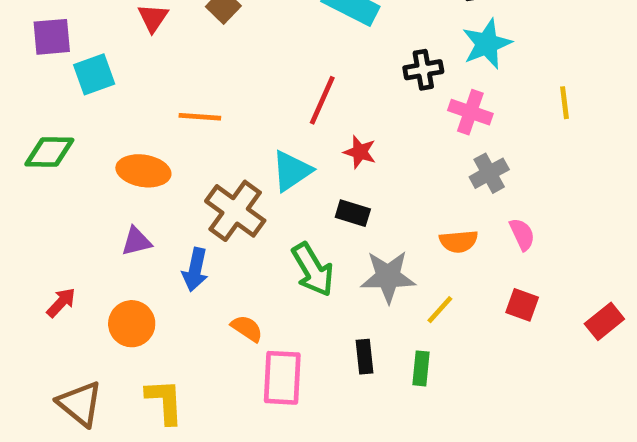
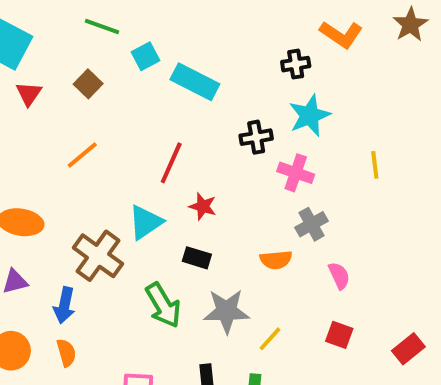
orange line: (200, 117) -> (82, 155), moved, turned -44
orange semicircle: (459, 241) -> (276, 260), moved
orange semicircle: (247, 328) -> (66, 353), moved, turned 40

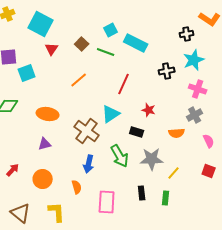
green line: (102, 26) -> (106, 52), moved
pink cross: (296, 173) -> (198, 89), moved
red star: (203, 206) -> (149, 110), moved
blue arrow: (64, 305) -> (89, 164), moved
orange semicircle: (66, 353) -> (77, 187), moved

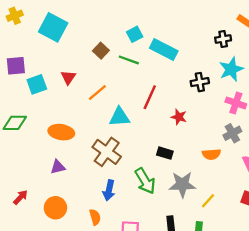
red triangle: (52, 49) -> (68, 77), moved
red star: (149, 110) -> (179, 117), moved
cyan triangle: (111, 114) -> (119, 117), moved, turned 30

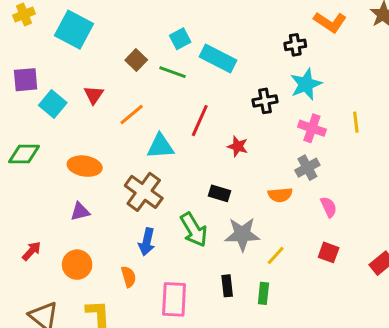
cyan square: (37, 84) -> (53, 104), turned -30

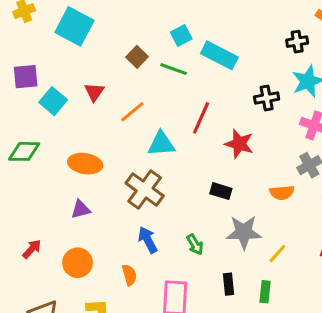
red star: (238, 146) -> (239, 144), size x1.4
green arrow: (194, 230) -> (195, 244), moved, size x0.6
blue arrow: (147, 242) -> (148, 240), turned 140

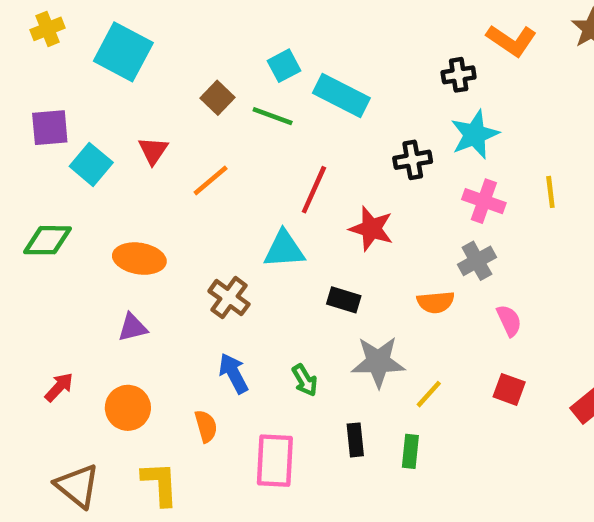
cyan triangle: (161, 144) -> (284, 249), moved
brown cross: (145, 190) -> (229, 298), size x0.7

